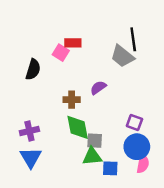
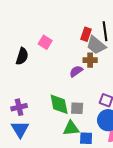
red rectangle: (73, 43) -> (86, 34), moved, turned -72
brown cross: (72, 100) -> (90, 60), moved
gray square: (95, 141) -> (77, 108), moved

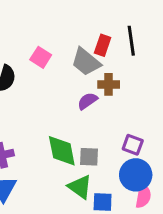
gray trapezoid: (96, 45) -> (86, 62), moved
green triangle: (71, 128) -> (80, 187), turned 42

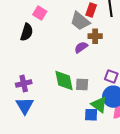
pink square: (41, 57) -> (40, 13), moved
green triangle: (80, 187) -> (99, 105), moved

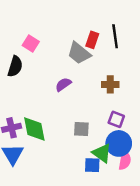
brown cross: (95, 36) -> (110, 84), moved
purple semicircle: (81, 47) -> (63, 84), moved
green diamond: (64, 80) -> (34, 129), moved

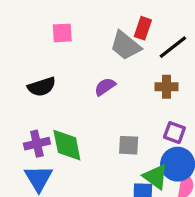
black line: (115, 36) -> (173, 47), moved, turned 60
pink square: (31, 43) -> (62, 33), turned -35
black semicircle: (15, 66) -> (42, 87), moved, turned 55

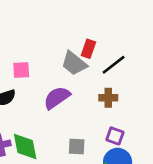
pink square: (62, 33) -> (21, 70), moved
purple semicircle: (105, 87) -> (57, 98), size x1.5

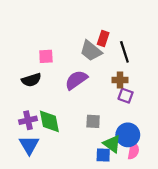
black line: (114, 65) -> (124, 52), turned -70
purple square: (115, 136) -> (126, 96), moved

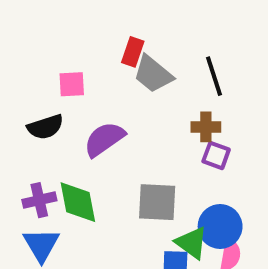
red rectangle: (103, 38) -> (133, 52), moved
purple semicircle: (76, 80) -> (104, 139), moved
gray square: (93, 121) -> (157, 202), size x1.5

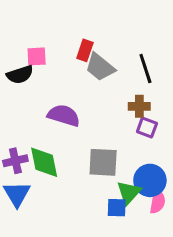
pink square: (72, 84) -> (37, 56), moved
black semicircle: (45, 127) -> (20, 75), moved
purple semicircle: (104, 139) -> (64, 115), turned 52
green triangle: (192, 243) -> (129, 193), turned 36

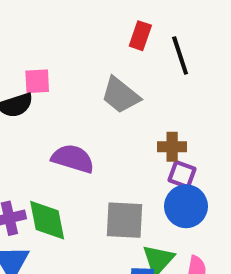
red rectangle: (85, 50) -> (140, 36), moved
black line: (145, 69) -> (180, 56), moved
blue circle: (150, 180) -> (186, 206), moved

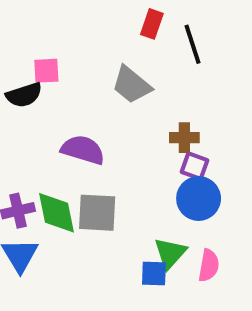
gray square: (124, 220) -> (97, 213), moved

